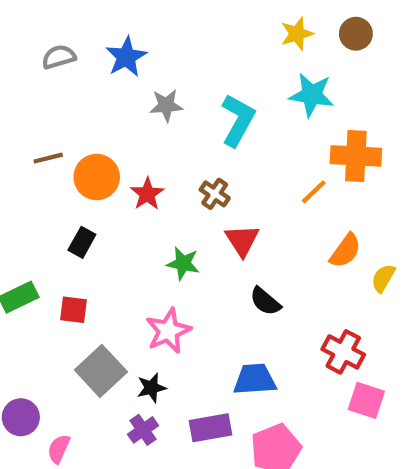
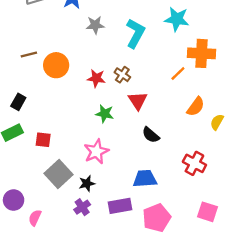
red star: (147, 194) -> (96, 78), moved, turned -30
black rectangle: (82, 242) -> (18, 102), moved
pink square: (366, 400) -> (207, 212), moved

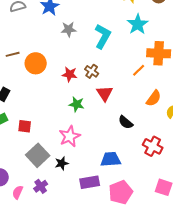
cyan star: (177, 19) -> (138, 24), turned 30
black semicircle: (151, 135) -> (126, 122), moved
purple cross: (82, 207) -> (41, 186), moved

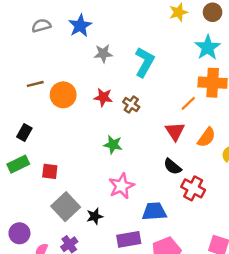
cyan star: (138, 24) -> (208, 47), moved
red star: (70, 74) -> (103, 97), moved
red triangle: (105, 93) -> (175, 131), moved
pink star: (70, 136) -> (121, 186), moved
red cross: (153, 146) -> (193, 188), moved

